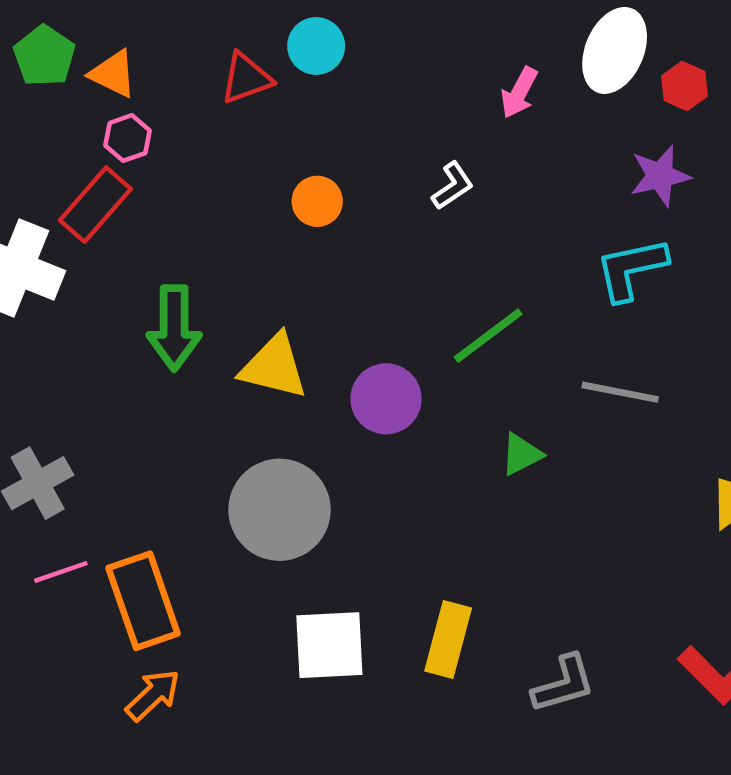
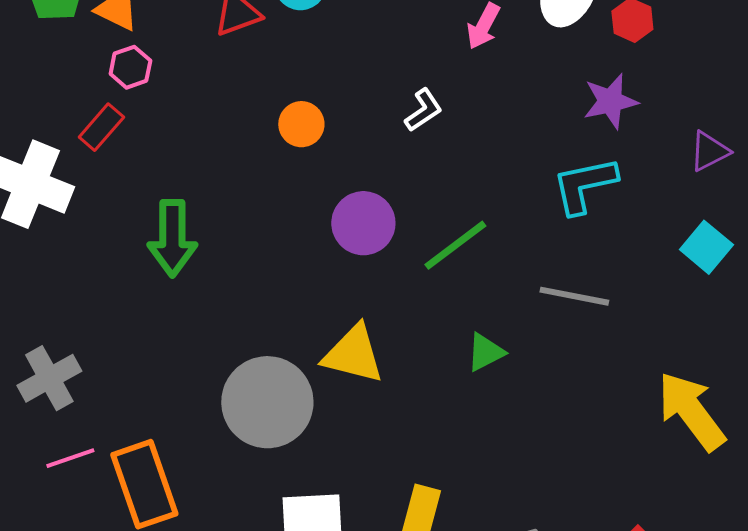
red rectangle: (95, 205) -> (101, 127), size x0.7
yellow triangle: (274, 367) -> (353, 354), moved
purple circle: (386, 399) -> (363, 223), moved

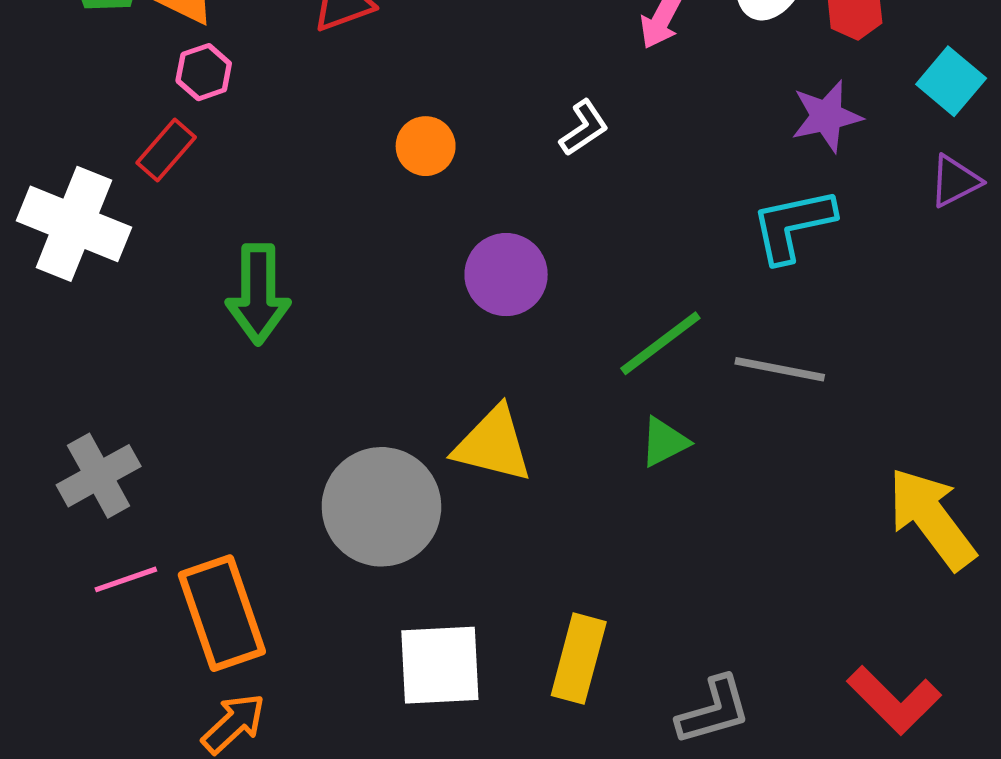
green line: (455, 245) -> (660, 343), moved
cyan square: (706, 247) -> (951, 81), moved

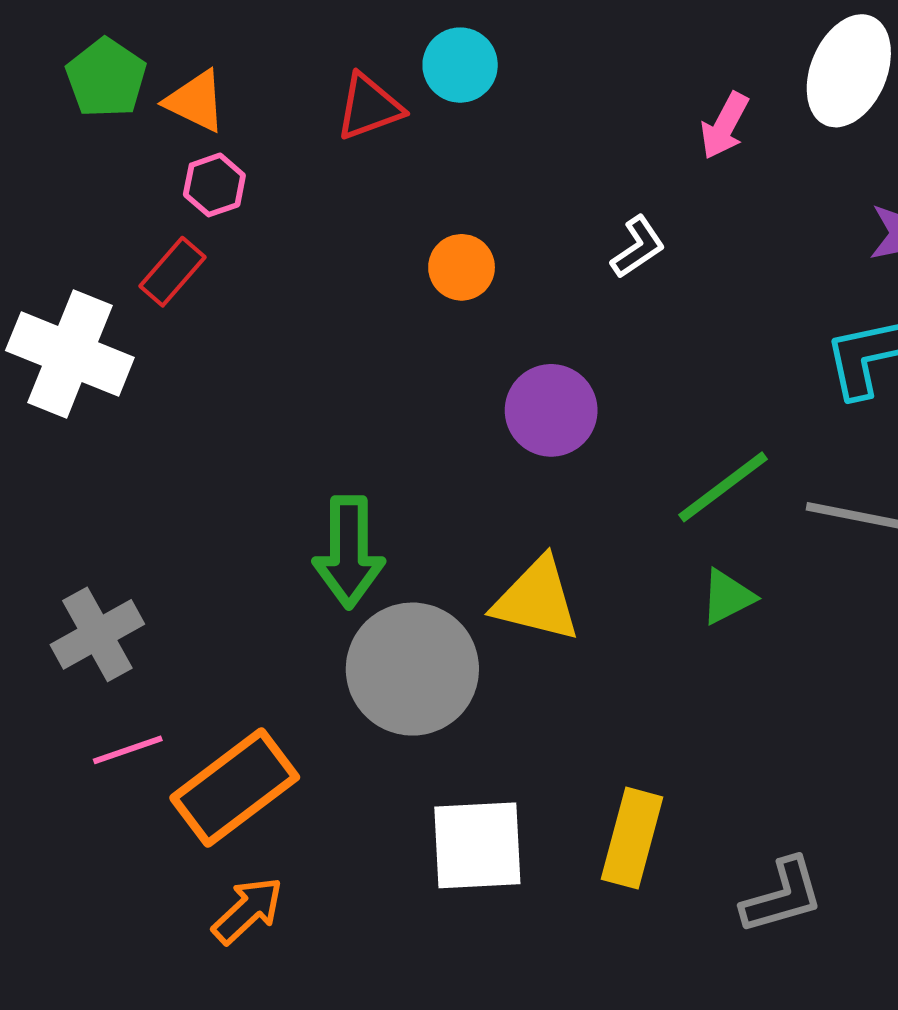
green arrow: (258, 294) -> (349, 552), moved
orange rectangle: (222, 613) -> (235, 788), turned 72

